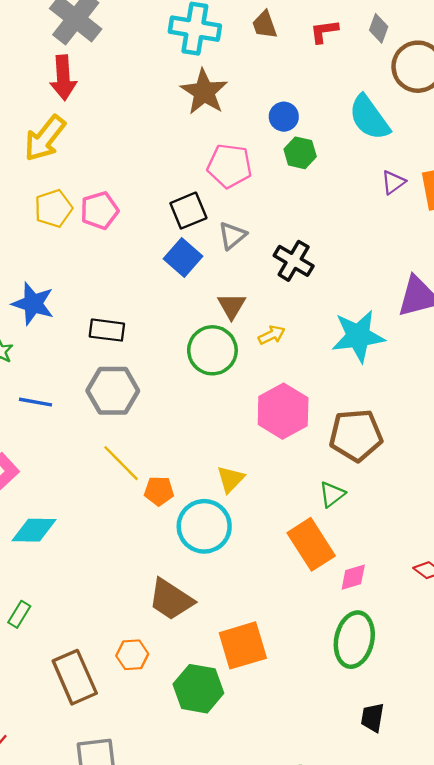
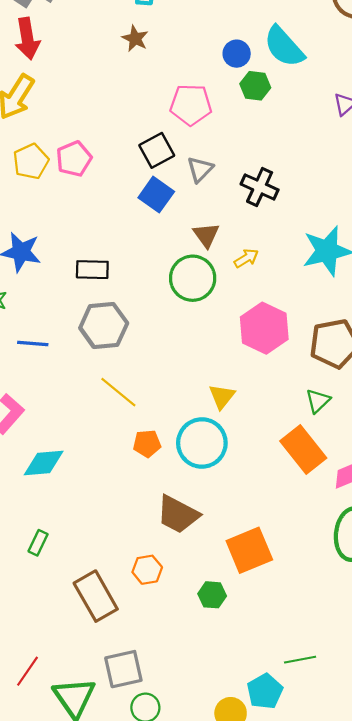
brown star: (204, 92) -> (135, 39), moved, size x0.6
cyan semicircle: (369, 118) -> (284, 47), moved
orange pentagon: (159, 491) -> (147, 444), moved
green hexagon: (198, 689) -> (212, 595), size x0.6

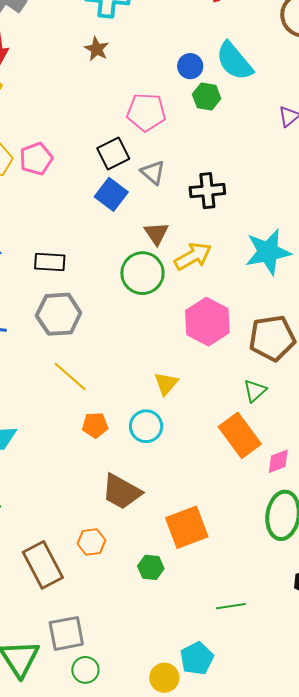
gray triangle: (200, 169) -> (153, 172), turned -36
black cross: (260, 187) -> (207, 191), turned -32
yellow arrow: (246, 258) -> (193, 256), size x1.6
cyan circle: (202, 443) -> (146, 426), size x0.7
green line: (300, 660) -> (231, 606), moved

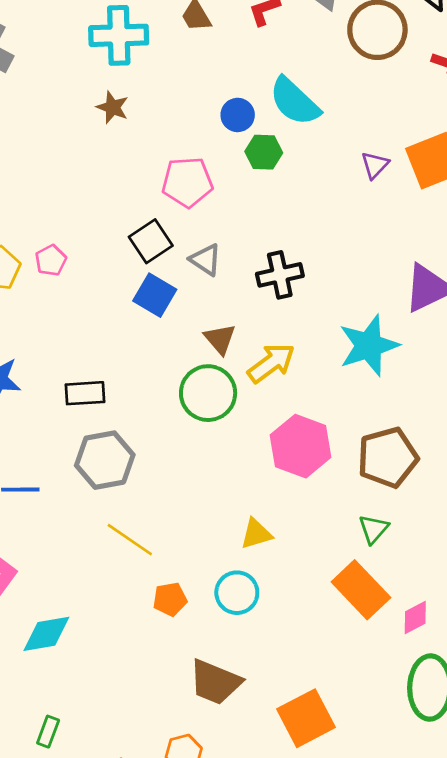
pink pentagon: (36, 159) -> (51, 260), size x0.7
yellow triangle: (166, 384) -> (256, 534), turned 40

